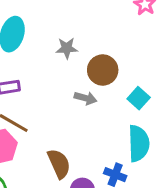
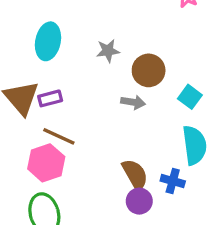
brown semicircle: (59, 164) -> (135, 175), moved

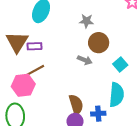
gray star: (108, 51) -> (86, 21), moved
brown line: (59, 136) -> (35, 71), turned -66
blue cross: (173, 181) -> (98, 114), turned -32

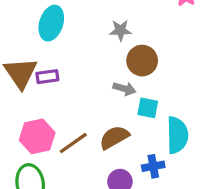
cyan square: (120, 64) -> (148, 108), moved, turned -32
brown line: (35, 71) -> (73, 143), moved
brown semicircle: (76, 105) -> (114, 137), moved, turned -96

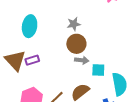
brown circle: (142, 61) -> (76, 44), moved

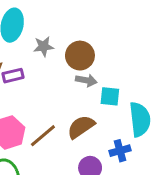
gray star: (74, 24) -> (44, 46), moved

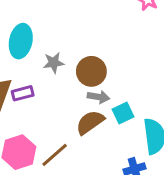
cyan square: (110, 96) -> (123, 113), turned -30
brown semicircle: (81, 127) -> (90, 122), moved

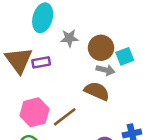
cyan square: (123, 113) -> (125, 56), moved
brown semicircle: (90, 122) -> (97, 91), turned 55

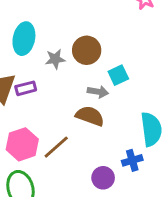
brown circle: (101, 48) -> (87, 50), moved

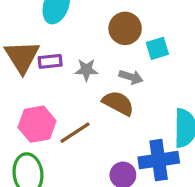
gray star: (55, 59) -> (86, 70), moved
cyan square: (118, 75) -> (157, 48), moved
blue cross: (132, 160) -> (159, 160), size x1.6

